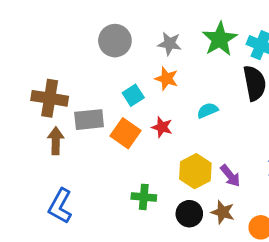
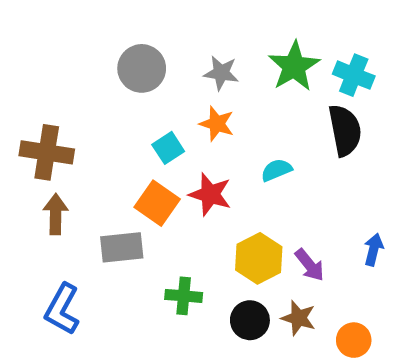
gray rectangle: (89, 120) -> (122, 247), moved
red star: (162, 127) -> (210, 194), size x1.4

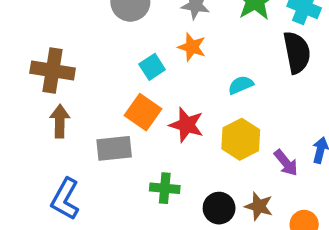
red star: (210, 194) -> (186, 125), moved
yellow hexagon: (259, 258) -> (241, 139), moved
purple arrow: (310, 265) -> (286, 163), moved

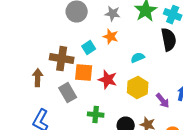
brown cross: (53, 71) -> (62, 59), moved
orange square: (143, 112) -> (84, 73), turned -30
gray rectangle: (114, 148) -> (68, 93), turned 66

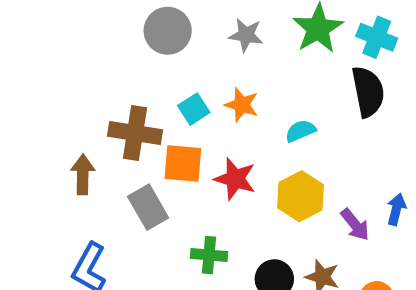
orange star: (111, 37) -> (242, 105), moved

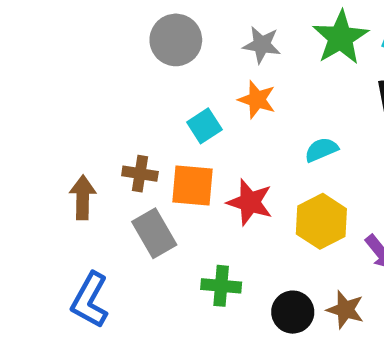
orange star: (242, 105) -> (257, 100), moved
brown cross: (135, 133) -> (140, 174), moved, size x0.6

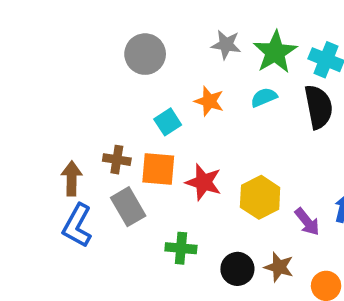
gray star: (262, 45) -> (226, 45), moved
cyan semicircle: (321, 150) -> (264, 97), moved
blue L-shape: (90, 300) -> (77, 226), moved

